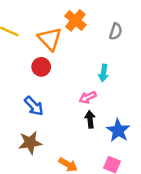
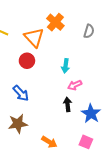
cyan arrow: (104, 73) -> (66, 66), moved
pink arrow: (88, 97) -> (75, 85), moved

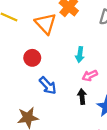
red circle: (27, 61) -> (32, 58), moved
blue arrow: (21, 93) -> (48, 85), moved

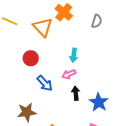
pink arrow: (90, 76) -> (69, 74), moved

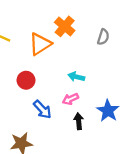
orange triangle: (43, 27) -> (40, 44), turned 40
cyan arrow: (74, 55) -> (76, 77), turned 96
blue star: (99, 102) -> (108, 111), moved

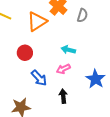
gray semicircle: (103, 37) -> (82, 15), moved
black arrow: (79, 121) -> (63, 96), moved

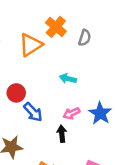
red circle: (25, 53) -> (16, 93), moved
pink arrow: (63, 69) -> (71, 113), moved

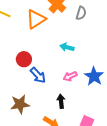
black arrow: (62, 134) -> (61, 101), moved

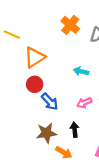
orange triangle: (36, 19) -> (35, 57), moved
brown star: (20, 104) -> (46, 133), moved

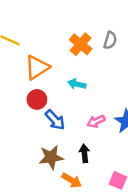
orange cross: (70, 25) -> (81, 44), moved
cyan arrow: (81, 71) -> (77, 84), moved

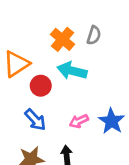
cyan arrow: (77, 84) -> (72, 71), moved, size x1.5
red circle: (37, 99) -> (41, 86), moved

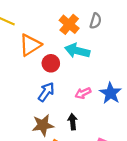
blue arrow: (35, 120) -> (46, 92), turned -102

